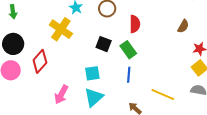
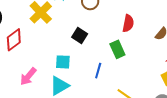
red semicircle: (135, 24) -> (128, 23), moved
green rectangle: (128, 50) -> (117, 49), moved

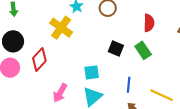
black square: (80, 35) -> (116, 49), moved
blue line: (98, 71) -> (129, 85), moved

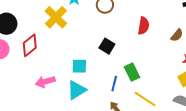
green rectangle: (143, 50) -> (132, 72), moved
pink arrow: (60, 93) -> (45, 82), turned 36

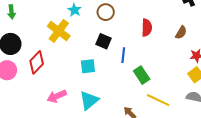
black square: (107, 46) -> (103, 41), moved
cyan square: (79, 66) -> (88, 66), moved
blue line: (114, 84) -> (123, 55), moved

